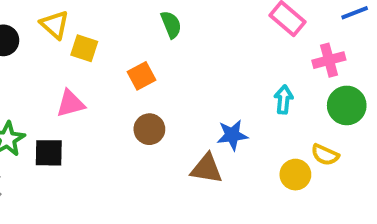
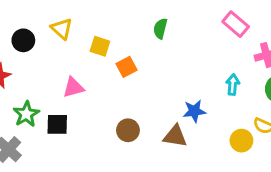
green semicircle: (171, 25) -> (160, 29), moved, turned -144
yellow square: (84, 48) -> (100, 46), moved
brown circle: (149, 129) -> (128, 130), moved

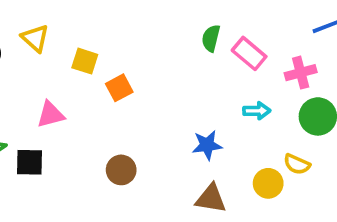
pink rectangle: (236, 24) -> (249, 53), moved
green semicircle: (160, 29) -> (211, 38), moved
cyan arrow: (233, 85) -> (257, 111), turned 84
brown triangle: (175, 136) -> (211, 199), moved

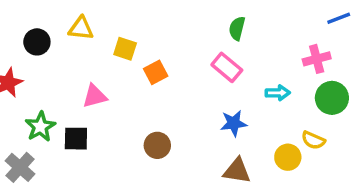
yellow triangle: (35, 38) -> (81, 28), turned -36
pink rectangle: (249, 53) -> (227, 67), moved

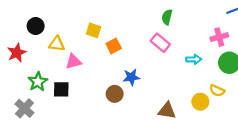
yellow triangle: (81, 28) -> (57, 44), moved
blue star: (234, 123) -> (131, 77), moved

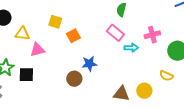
pink cross: (219, 37) -> (152, 35), moved
cyan arrow: (194, 59) -> (131, 48), moved
yellow circle: (200, 102) -> (144, 91), moved

